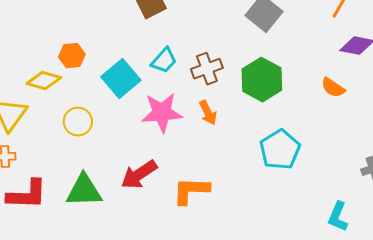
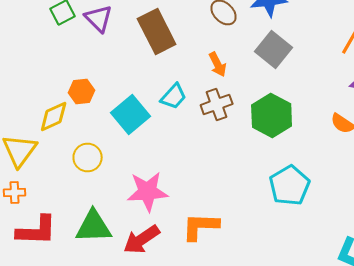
yellow diamond: (44, 81) -> (54, 116), turned -40
pink star: (162, 113) -> (148, 192), moved
orange arrow: (208, 113) -> (218, 64), moved
red arrow: (139, 175) -> (142, 240), moved

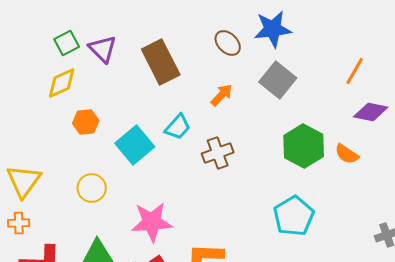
orange arrow: (218, 64) -> (222, 95), turned -110
brown cross: (217, 104) -> (218, 153), moved
yellow diamond: (54, 116) -> (62, 83), moved
green hexagon: (272, 116) -> (304, 146), moved

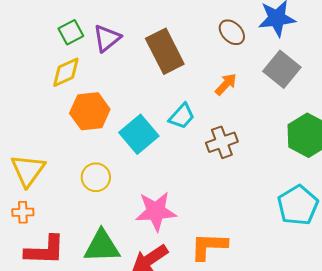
purple triangle: (103, 49) -> (107, 38), turned 36
orange hexagon: (86, 122) -> (90, 111), size x1.5

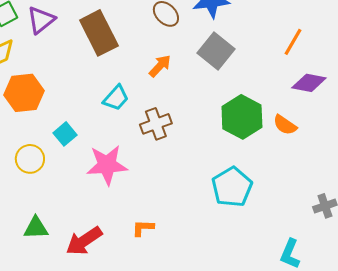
cyan square: (139, 134) -> (65, 134), moved, size x0.6
pink star: (156, 211) -> (107, 165), moved
green triangle: (102, 246) -> (36, 228), size x0.7
orange L-shape: (209, 246) -> (143, 228), size x0.6

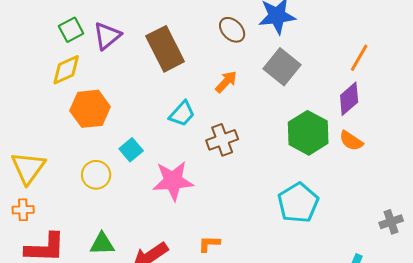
purple diamond: (309, 83) -> (349, 99), moved, turned -52

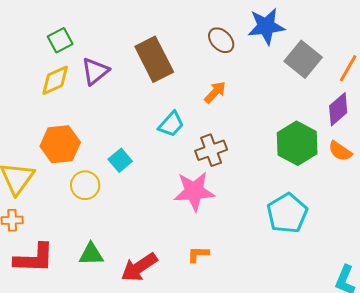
purple triangle: (107, 36) -> (95, 71), moved
gray square: (282, 67) -> (303, 59), moved
orange hexagon: (90, 109) -> (60, 144), moved
pink star: (173, 181) -> (194, 191), moved

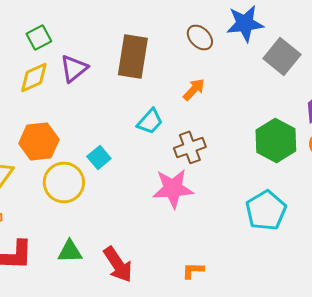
brown rectangle: (154, 59) -> (133, 56), turned 36
yellow circle: (85, 185) -> (64, 182), size x1.4
orange L-shape: (198, 254) -> (193, 270), moved
red arrow: (139, 267) -> (118, 264), turned -90

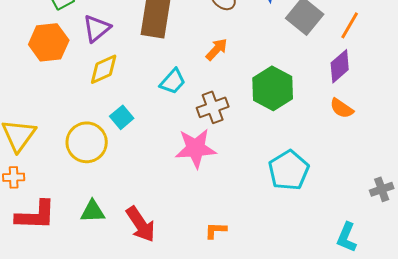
yellow diamond: (34, 77) -> (104, 69), moved
green hexagon: (276, 140) -> (273, 88), moved
orange hexagon: (39, 141) -> (49, 42), moved

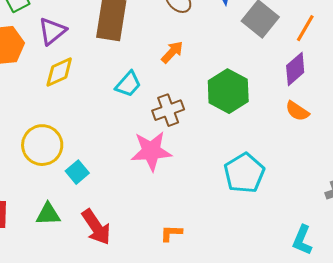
cyan square: (122, 117) -> (77, 172), moved

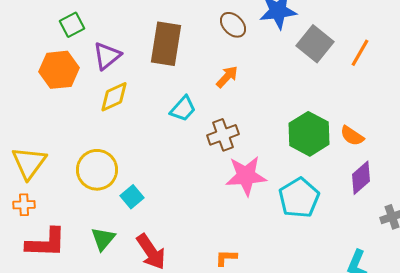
purple diamond: (295, 69) -> (361, 178), moved
green hexagon: (228, 91) -> (309, 134), moved
pink star: (151, 151) -> (246, 176), moved
green triangle: (48, 214) -> (103, 239), turned -48

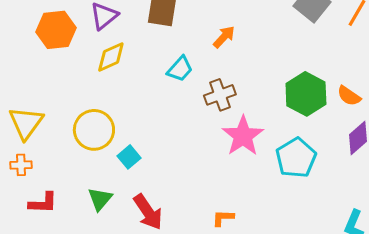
pink star: (246, 176) -> (243, 136), turned -30
red L-shape: (46, 243) -> (43, 203), size x0.7

